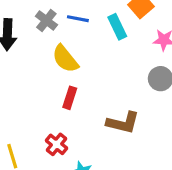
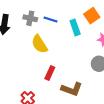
gray cross: (46, 20) -> (30, 18), turned -32
red rectangle: (70, 98) -> (50, 73), moved

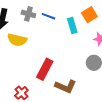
yellow semicircle: (39, 44) -> (17, 40), moved, turned -48
red rectangle: (50, 73) -> (45, 69), size x1.5

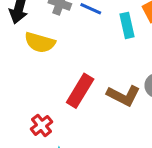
brown L-shape: (66, 86) -> (123, 96), moved

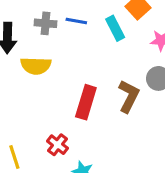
brown L-shape: (123, 96) -> (129, 96), turned -76

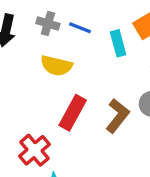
yellow semicircle: (36, 66) -> (56, 66), moved
red cross: (58, 145) -> (34, 150), size x1.4

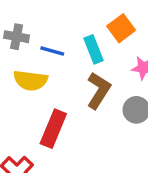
blue line: (80, 28) -> (52, 51), moved
brown L-shape: (118, 116) -> (99, 90), moved

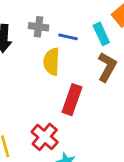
yellow semicircle: (30, 80) -> (52, 62), turned 88

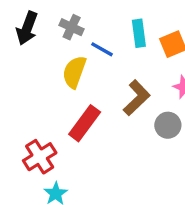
cyan rectangle: (101, 34) -> (139, 33), moved

